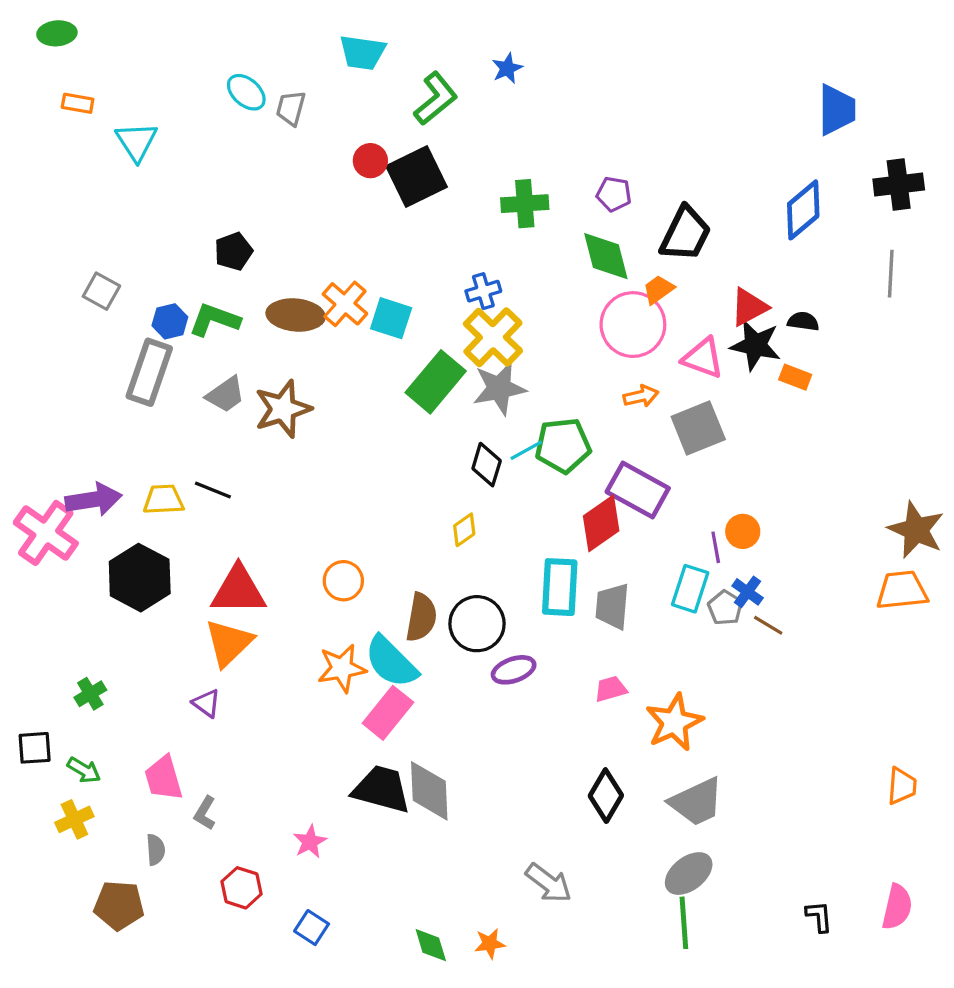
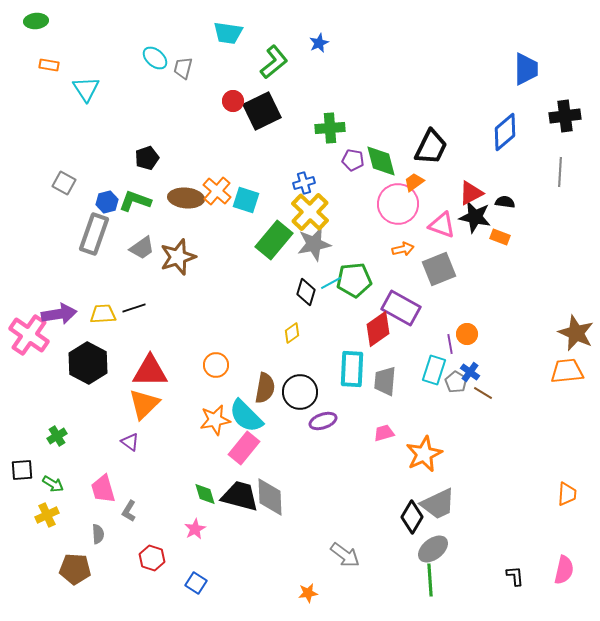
purple pentagon: (614, 194) -> (353, 160), moved
black line: (213, 490) -> (134, 308), turned -40
black diamond: (606, 796) -> (412, 517), moved
green diamond: (431, 945) -> (205, 494), moved

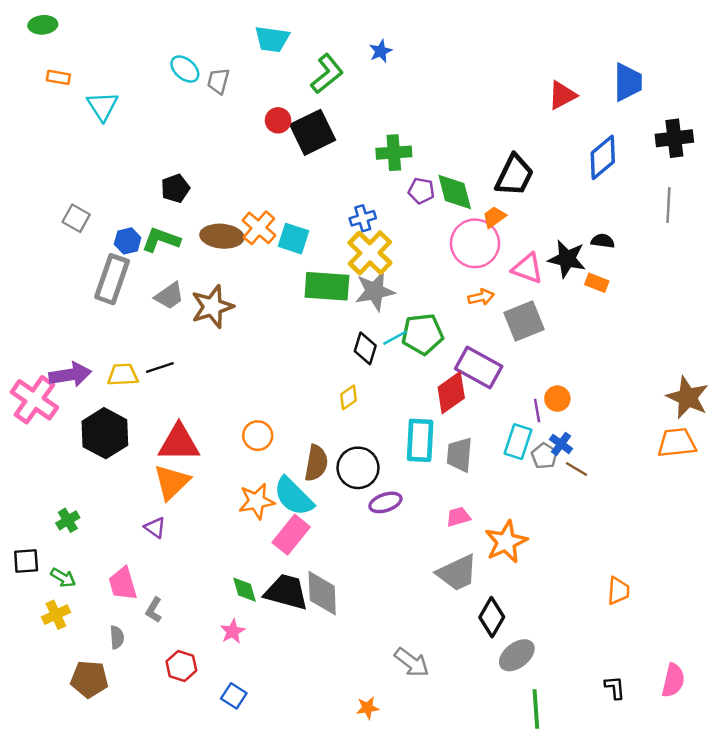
red triangle: (471, 193) -> (562, 95), moved
green rectangle: (274, 240) -> (327, 286), turned 54
orange trapezoid: (567, 494) -> (618, 591), moved
gray trapezoid: (438, 504) -> (457, 573), moved
green line: (430, 580) -> (536, 709), moved

